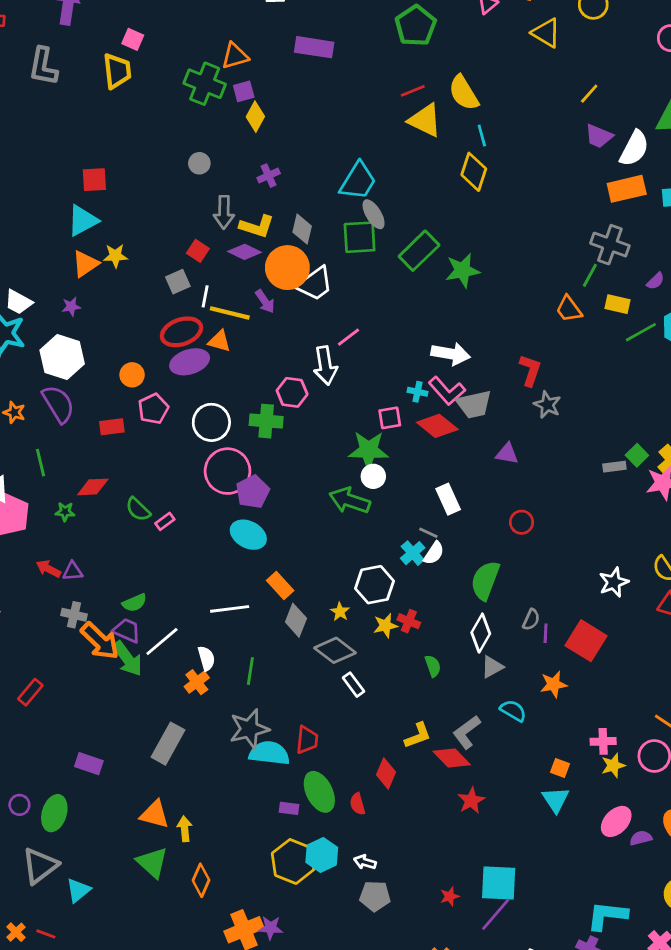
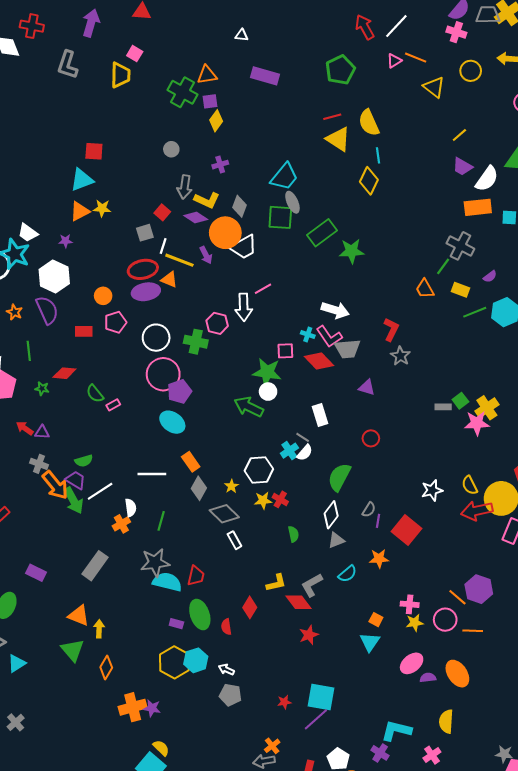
cyan semicircle: (513, 711) -> (347, 574), turned 102

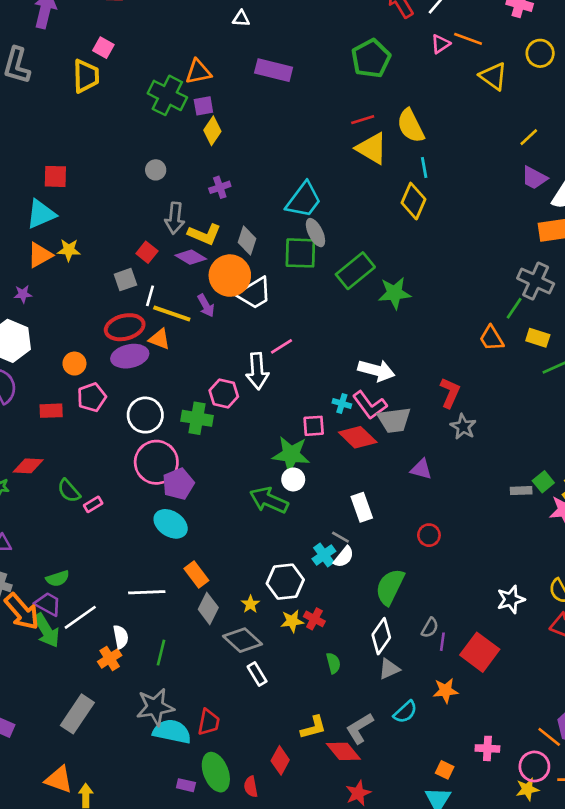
yellow star: (415, 623) -> (527, 789), moved

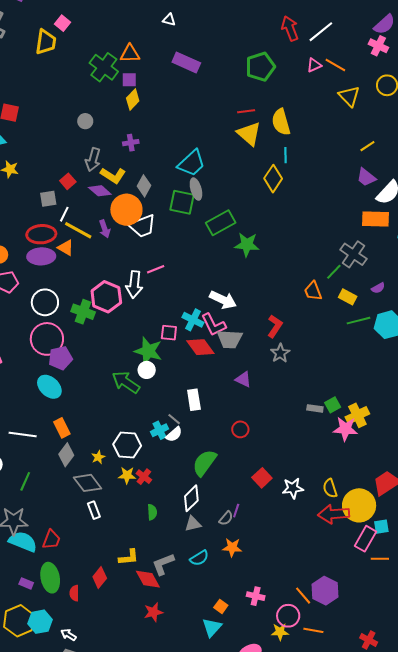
pink hexagon: (224, 394) -> (106, 297), size x1.4
cyan cross: (342, 404) -> (193, 320), size x1.5
gray semicircle: (430, 628) -> (226, 518), moved
red square: (480, 652) -> (262, 478), moved, size x0.7

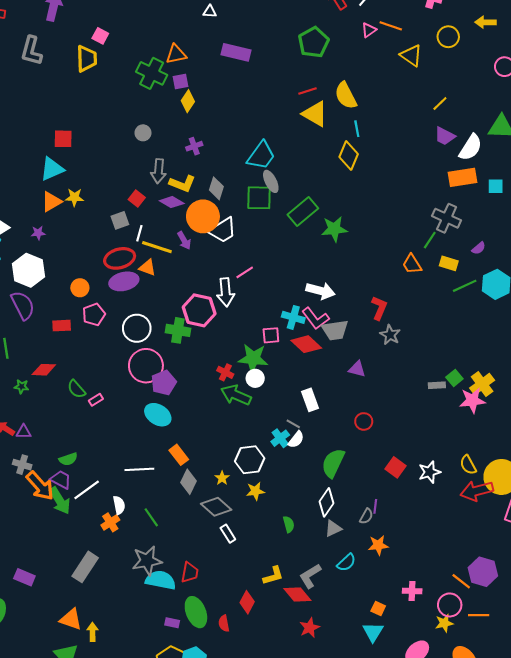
red cross: (144, 477) -> (225, 372), moved
green line: (25, 481) -> (151, 517), turned -48

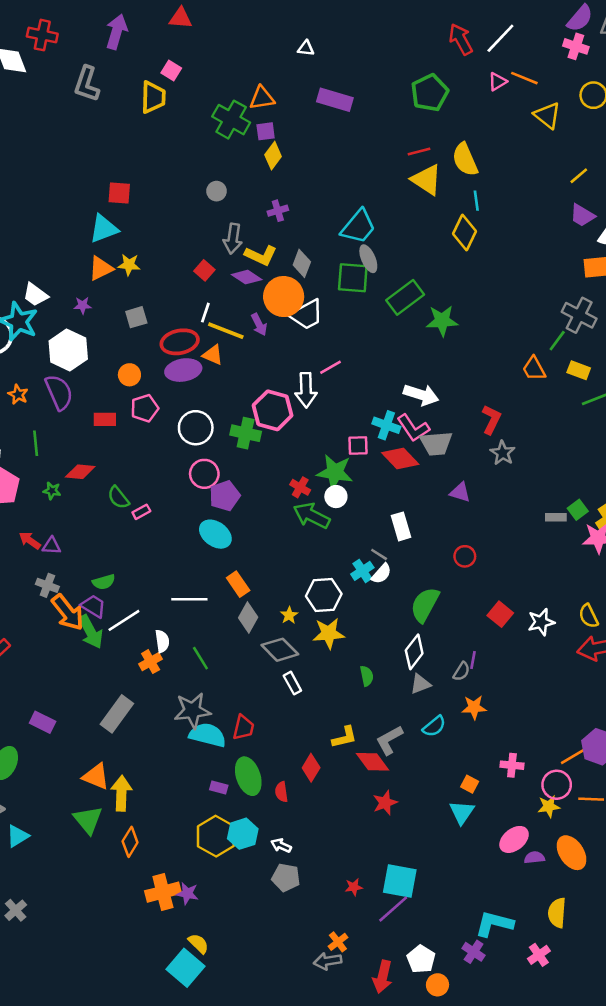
gray square: (120, 220) -> (136, 317), moved
pink circle: (146, 366) -> (204, 474), size x0.7
yellow star: (255, 491) -> (329, 633), size x1.4
orange line: (461, 581) -> (572, 757), turned -72
yellow arrow: (93, 632) -> (121, 793), size x1.5

